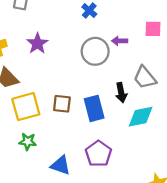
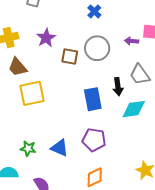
purple arrow: (120, 41) -> (131, 41), moved
brown square: (62, 104) -> (70, 56), moved
green star: (28, 142) -> (28, 148), moved
purple pentagon: (98, 154) -> (94, 140), turned -30

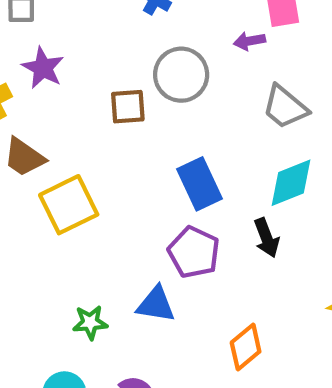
purple star: (46, 38) -> (43, 68), moved
black arrow: (118, 87) -> (266, 238), moved
purple pentagon: (94, 140) -> (194, 252), moved, turned 30

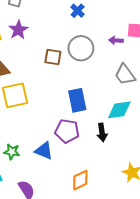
purple pentagon: (194, 252) -> (67, 131), turned -30

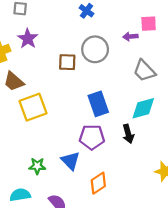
blue triangle: (44, 151) -> (70, 161), turned 30
orange diamond: (80, 180) -> (98, 183), moved

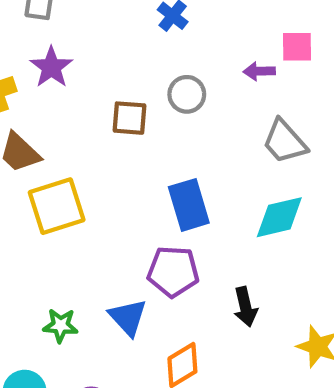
gray circle: (95, 49) -> (187, 94), size x0.7
black arrow: (128, 134) -> (245, 307), moved

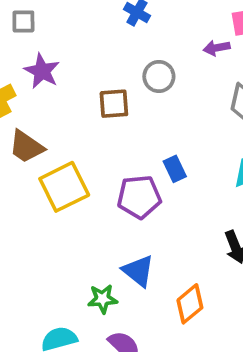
blue rectangle: (189, 205) -> (175, 169), size x0.6
purple pentagon: (173, 271) -> (139, 197), moved
green star: (60, 325) -> (103, 299), moved

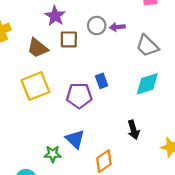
purple arrow: (217, 48) -> (117, 27), moved
purple star: (42, 71) -> (55, 16), moved
brown trapezoid: (26, 147) -> (38, 48), moved

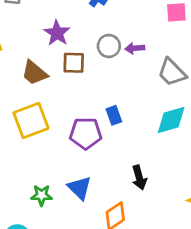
black arrow: (133, 130) -> (139, 178), moved
green star: (53, 154) -> (42, 195), moved

